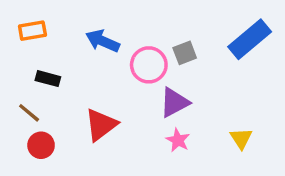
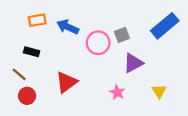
orange rectangle: (32, 31) -> (37, 20), moved
purple triangle: (174, 103) -> (133, 63), moved

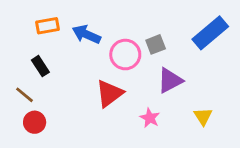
black rectangle: (32, 52) -> (40, 66), turned 42
red triangle: (67, 82) -> (109, 93), moved

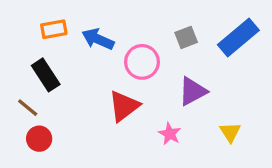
gray square: (156, 44) -> (186, 37), moved
black rectangle: (40, 66) -> (46, 75), size x1.4

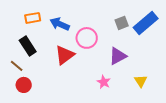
gray square: (186, 37) -> (122, 23), moved
red triangle: (124, 106) -> (65, 55), moved

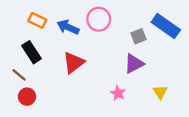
orange rectangle: (33, 18) -> (37, 20), turned 35
gray square: (122, 23) -> (139, 36), moved
blue rectangle: (146, 23) -> (166, 26), turned 75
pink circle: (87, 38) -> (99, 19), moved

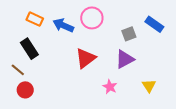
blue rectangle: (166, 26) -> (154, 24), size x0.7
red triangle: (74, 62) -> (86, 58), moved

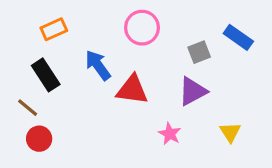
orange rectangle: (35, 19) -> (54, 29), turned -49
blue arrow: (63, 25) -> (98, 65), moved, turned 30
red triangle: (86, 58) -> (132, 90), turned 45

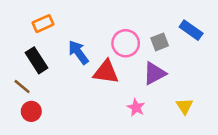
pink circle: (142, 28) -> (126, 43), moved

